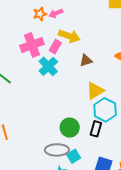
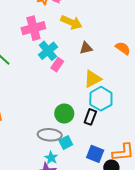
pink rectangle: (55, 47) -> (57, 65), moved

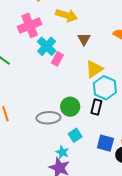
brown triangle: (86, 48) -> (84, 39), turned -40
gray ellipse: (50, 135) -> (48, 118), moved

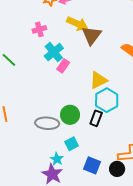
pink cross: (30, 25) -> (39, 29), size x0.6
brown triangle: (84, 39) -> (91, 35), moved, size x1.5
blue square: (105, 143) -> (92, 165), moved

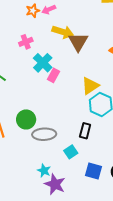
green circle: (70, 115) -> (26, 119), moved
black rectangle: (96, 118) -> (85, 131), moved
cyan star: (57, 159) -> (44, 171), moved

